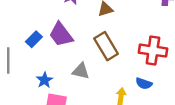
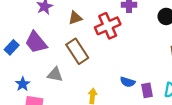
red cross: (153, 51) -> (108, 26), moved, turned -30
blue semicircle: (144, 84) -> (128, 82), moved

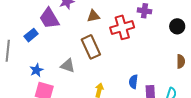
purple trapezoid: (36, 42) -> (49, 18), moved
blue semicircle: (128, 82) -> (133, 82), turned 72

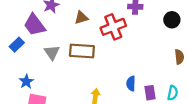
brown rectangle: (91, 47) -> (82, 51), turned -55
gray triangle: (68, 66) -> (52, 52), moved, turned 42

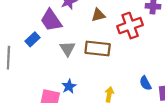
blue star: (26, 82) -> (69, 86), moved
blue semicircle: (131, 83) -> (145, 83), turned -32

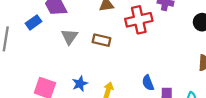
brown rectangle: (98, 49) -> (102, 40), size x0.7
blue star: (69, 86) -> (80, 84), moved

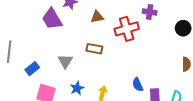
blue rectangle: (34, 22) -> (32, 69), moved
gray triangle: (69, 37) -> (65, 61), moved

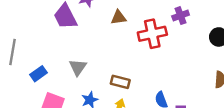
purple cross: (150, 12) -> (181, 16), turned -32
brown rectangle: (94, 49) -> (120, 82), moved

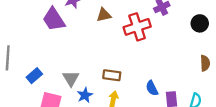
gray triangle: (78, 67) -> (71, 78), moved

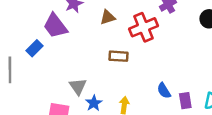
brown rectangle: (112, 75) -> (118, 56), moved
blue rectangle: (34, 76) -> (34, 48), moved

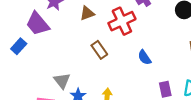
brown rectangle: (118, 56) -> (99, 50), turned 54
blue semicircle: (164, 91) -> (144, 57), moved

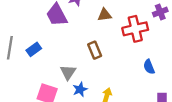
blue rectangle: (19, 46) -> (34, 49), moved
brown rectangle: (99, 50) -> (95, 50), moved

